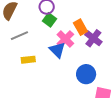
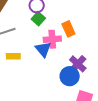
purple cross: (93, 38) -> (78, 64), moved
pink cross: (65, 39) -> (52, 39), turned 36

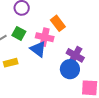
green square: (38, 19) -> (19, 33), moved
pink cross: (52, 39) -> (45, 37), turned 30

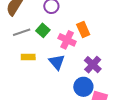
blue triangle: (38, 49) -> (57, 62), moved
blue circle: (70, 69) -> (83, 87), moved

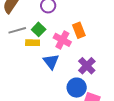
yellow rectangle: (28, 57) -> (33, 43), moved

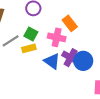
purple cross: (87, 66) -> (71, 58), moved
blue circle: (77, 88) -> (83, 61), moved

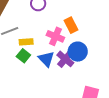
green square: (31, 34) -> (23, 56), moved
blue circle: (83, 61) -> (78, 52), moved

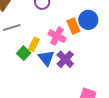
yellow rectangle: (26, 42) -> (34, 44), moved, turned -64
blue circle: (78, 52) -> (88, 20), moved

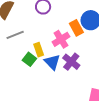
pink cross: (57, 36) -> (61, 39), turned 36
yellow rectangle: (34, 44) -> (39, 50), turned -40

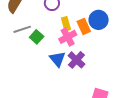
yellow rectangle: (39, 50) -> (66, 24), moved
green square: (29, 59) -> (37, 37), moved

